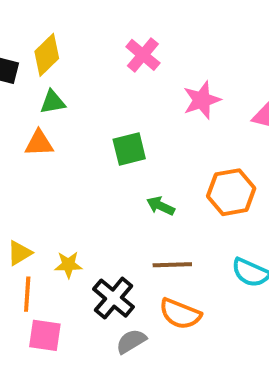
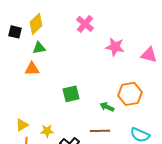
pink star: (202, 100) -> (115, 47), turned 30
green square: (129, 149) -> (71, 94), moved
green arrow: (161, 206) -> (107, 107), moved

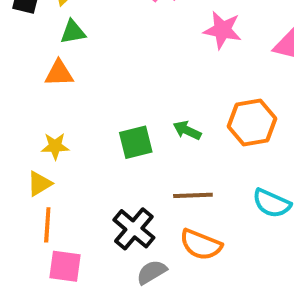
green square: (71, 94) -> (136, 142), moved
green arrow: (107, 107) -> (187, 130), moved
yellow star: (47, 131) -> (55, 146), moved

